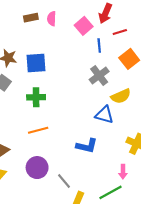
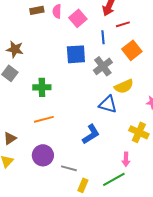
pink square: (84, 26) -> (78, 18), moved
blue square: (36, 63) -> (76, 54), moved
blue L-shape: (87, 146) -> (91, 134), turned -45
gray line: (64, 181) -> (69, 168), turned -35

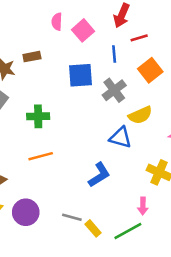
brown rectangle: (37, 10) -> (32, 57), moved
purple circle: (43, 155) -> (26, 212), moved
yellow rectangle: (83, 185) -> (93, 228), moved, turned -64

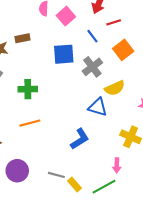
blue line: (114, 54) -> (92, 36), turned -32

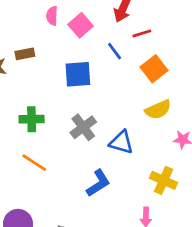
gray cross: (92, 67) -> (83, 127), moved
yellow semicircle: (115, 88) -> (158, 110), moved
orange line: (30, 123) -> (34, 163), turned 48

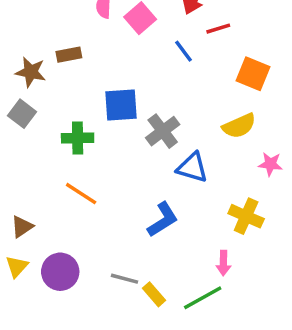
orange square: (154, 69) -> (253, 74), moved, turned -30
blue square: (78, 74) -> (121, 105), moved
gray cross: (83, 127) -> (163, 131), moved

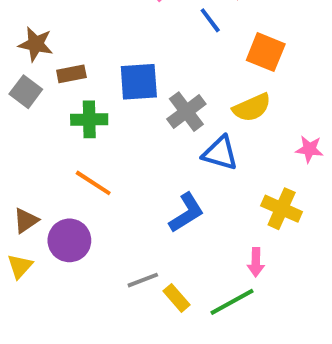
brown rectangle: (69, 55) -> (71, 74), moved
orange square: (253, 74) -> (266, 52), moved
yellow semicircle: (239, 126) -> (252, 108), moved
purple circle: (60, 272) -> (69, 240), moved
gray line: (124, 279) -> (143, 280), turned -36

